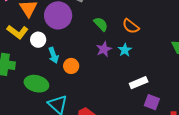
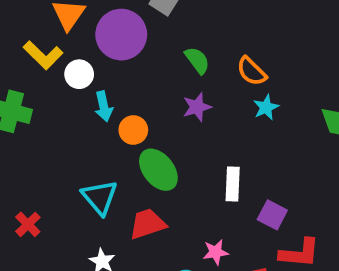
cyan star: (125, 50) -> (266, 107), moved
white rectangle: (139, 83) -> (233, 184), moved, turned -72
green ellipse: (36, 84) -> (158, 170), moved, turned 30

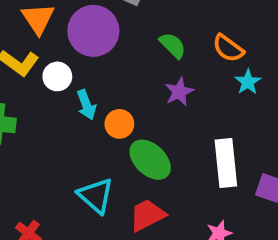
white rectangle: (233, 184) -> (226, 163), size x1.4

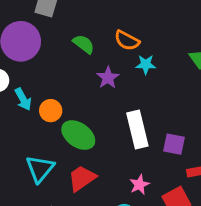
cyan star: (248, 82) -> (146, 64), turned -30
purple star: (179, 92) -> (108, 78), moved
cyan triangle: (96, 196) -> (40, 169), turned 36

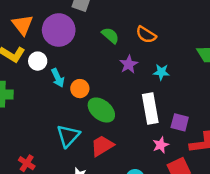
cyan star: (146, 64) -> (161, 72), moved
pink star: (139, 185) -> (161, 145), moved

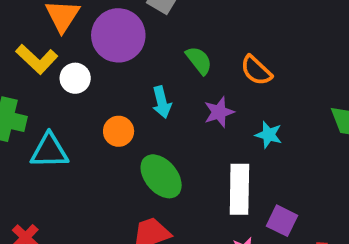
cyan arrow: (58, 78) -> (162, 102), moved
orange circle: (80, 89) -> (119, 131), moved
cyan triangle: (68, 136) -> (49, 151), moved, turned 35

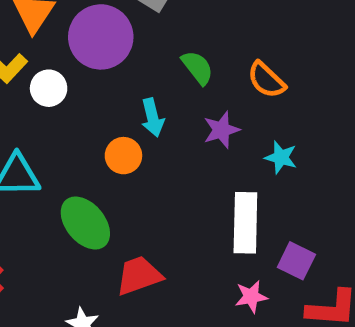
orange circle: (119, 131) -> (123, 156), moved
green ellipse: (161, 176) -> (85, 223), moved

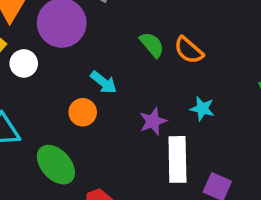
green semicircle: (198, 68) -> (152, 45), moved
cyan arrow: (153, 117) -> (104, 82), turned -36
purple star: (221, 130) -> (153, 121), moved

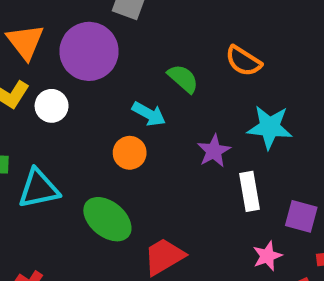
green semicircle: (152, 45) -> (183, 79), moved
cyan star: (202, 109) -> (270, 127), size x1.5
white rectangle: (177, 159) -> (250, 191), size x0.7

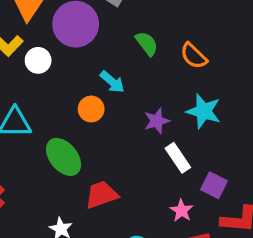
green semicircle: (183, 79) -> (147, 44), moved
white rectangle: (250, 191) -> (178, 158), turned -36
pink star: (267, 256) -> (181, 211), turned -30

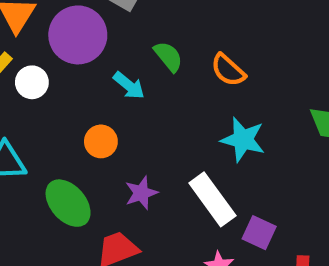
cyan arrow: (112, 82) -> (129, 86), moved
purple star: (157, 121) -> (141, 193), moved
white rectangle: (178, 158) -> (212, 199), size x1.4

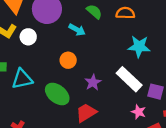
orange semicircle: (228, 70) -> (125, 13), turned 150

